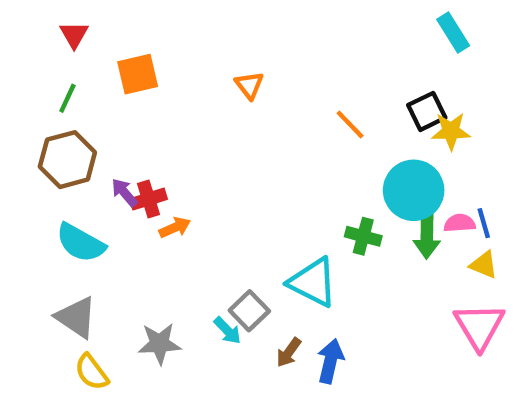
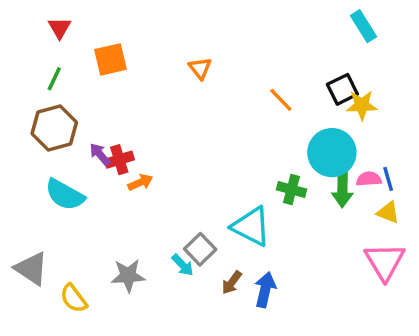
gray triangle: (76, 317) -> (31, 269), moved

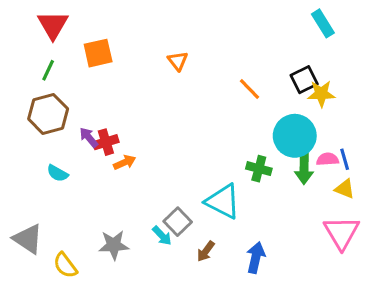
red triangle: (60, 28) -> (53, 25), size x1.5
cyan semicircle: (65, 195) -> (57, 173), size x0.6
blue arrow: (265, 290) -> (256, 258), moved

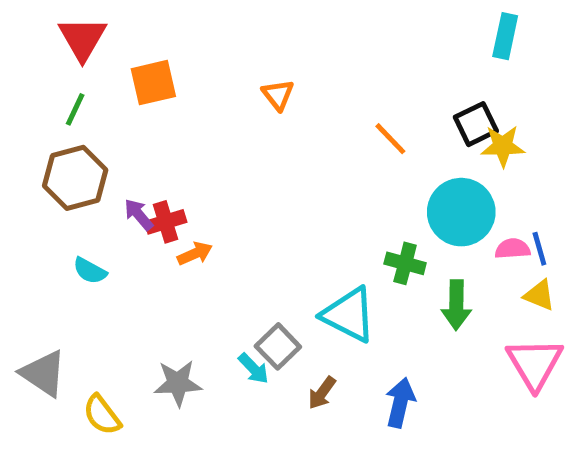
cyan rectangle: (323, 23) -> (505, 36), turned 44
green arrow: (304, 169) -> (456, 305), moved

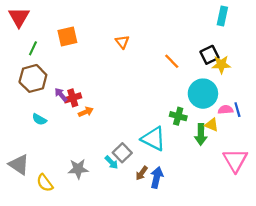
red triangle: (82, 39) -> (19, 17), moved
yellow triangle: (539, 295) -> (212, 125), moved
blue arrow: (400, 403) -> (157, 177), moved

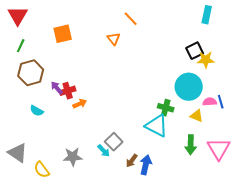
green line: (33, 48) -> (21, 46), moved
orange line: (172, 61) -> (131, 19), moved
green arrow: (201, 134) -> (191, 145), moved
cyan triangle: (153, 139) -> (157, 126), moved

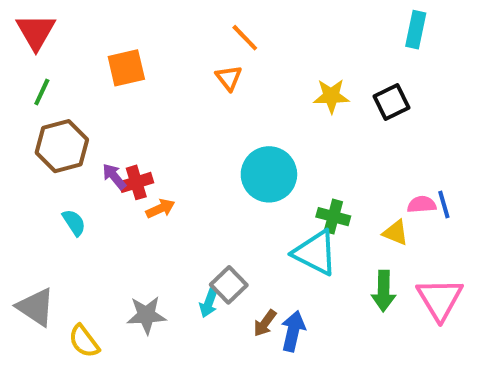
orange line: (131, 19) -> (245, 38), moved
yellow star: (206, 60) -> (331, 96), moved
cyan circle: (189, 87) -> (269, 174), moved
cyan semicircle: (37, 111) -> (74, 223), turned -152
cyan arrow: (104, 151) -> (209, 303), turned 64

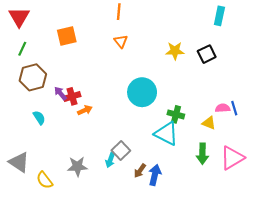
orange line: (245, 38) -> (119, 12), moved, turned 49
pink triangle: (440, 299) -> (232, 158), turned 30

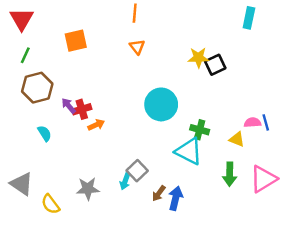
black square: (207, 54) -> (215, 65), moved

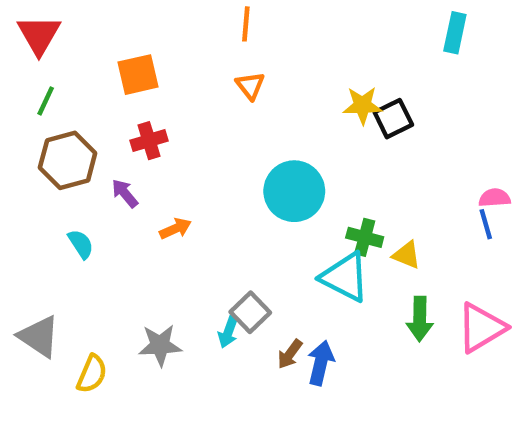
red cross: (82, 109) -> (149, 141), moved
pink semicircle: (253, 122) -> (495, 198), moved
yellow triangle: (237, 139) -> (407, 255), moved
yellow semicircle: (51, 204) -> (92, 374), turned -120

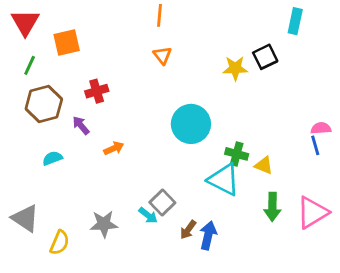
orange square: (138, 75) -> (67, 43), moved
black square: (393, 119) -> (265, 57), moved
cyan semicircle: (81, 244) -> (52, 158), turned -78
cyan arrow: (228, 332) -> (148, 215), turned -72

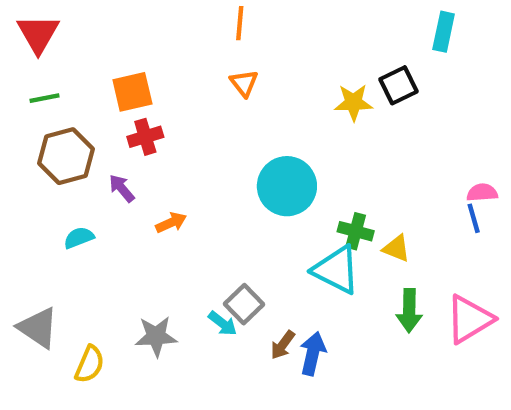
orange square: (67, 43) -> (132, 92), moved
green line: (30, 65) -> (45, 98), turned 54

